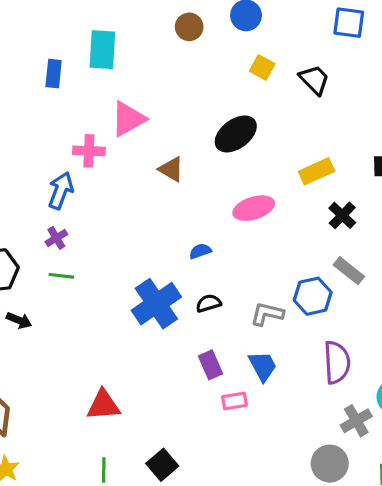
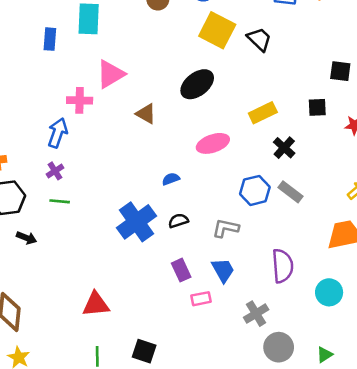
yellow square: (262, 67) -> (217, 30), size x1.8
blue hexagon: (313, 296) -> (255, 190), moved
gray cross: (356, 421) -> (256, 314), moved
black square: (162, 465) -> (144, 351), turned -30

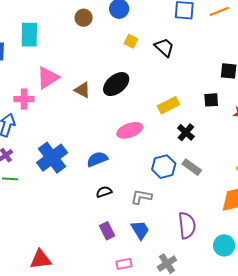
yellow square: (217, 30) -> (131, 41), size x0.5
brown triangle: (146, 114) -> (82, 90), moved
blue semicircle: (171, 179) -> (97, 159), size x1.5
blue cross: (137, 222) -> (52, 158), moved
pink rectangle: (201, 299) -> (124, 264), moved

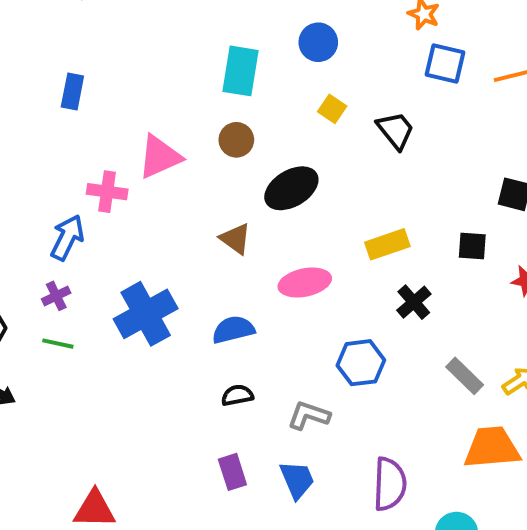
brown circle: (84, 18) -> (236, 140), moved
cyan rectangle: (29, 35) -> (241, 71), moved
brown triangle: (82, 90) -> (235, 239), moved
gray rectangle: (192, 167) -> (465, 376), moved

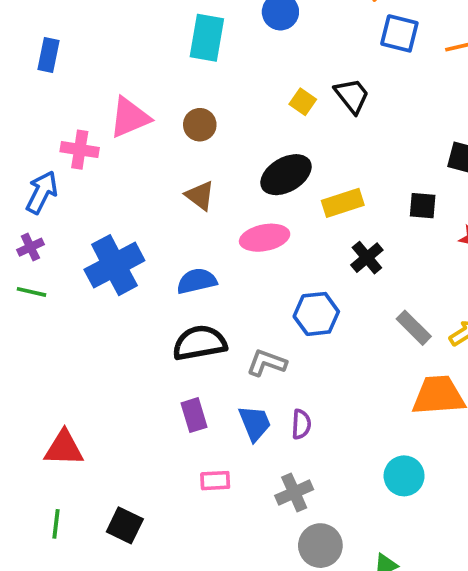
yellow square: (332, 109) -> (303, 102), moved
brown circle: (236, 140) -> (200, 125), moved
black ellipse: (291, 188) -> (286, 175), moved
black semicircle: (237, 395) -> (200, 343), size x1.8
purple semicircle: (390, 484) -> (301, 424), moved, size x0.6

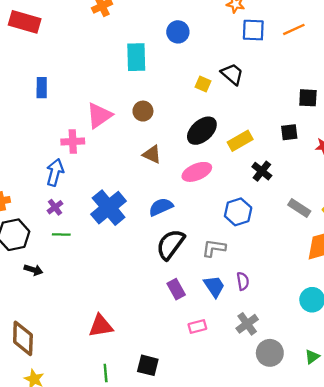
black semicircle: (200, 343) -> (170, 244), turned -32

